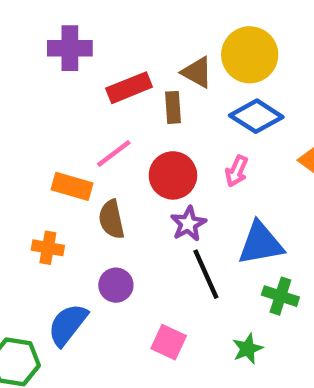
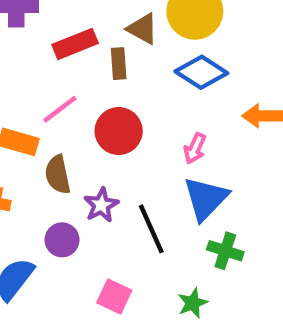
pink arrow: (237, 171) -> (195, 148), moved
purple star: (188, 224) -> (101, 205), moved
blue triangle: (261, 243) -> (206, 199), turned -36

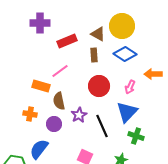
brown rectangle: (119, 64) -> (94, 55), moved
red circle: (119, 131) -> (99, 86), moved
pink arrow: (195, 148) -> (130, 87), moved
purple circle: (62, 240) -> (54, 124), moved

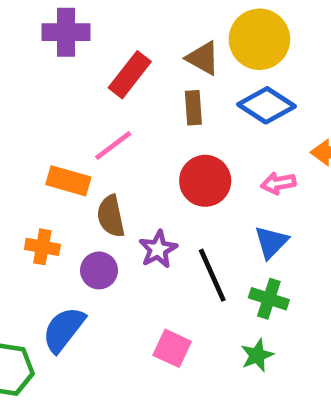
red rectangle: (67, 41) -> (130, 75), turned -30
pink arrow: (130, 87) -> (278, 183), turned 56
blue triangle: (127, 112) -> (271, 242), size x0.7
green cross: (136, 136) -> (269, 299), moved

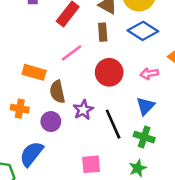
pink line: (113, 145) -> (72, 53), moved
pink square: (172, 348) -> (91, 164), turned -30

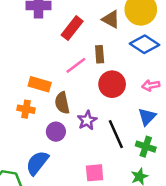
brown rectangle: (103, 32) -> (100, 54), moved
orange cross: (20, 109) -> (26, 109), moved

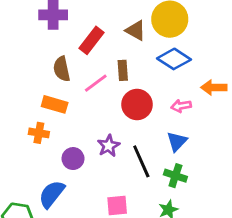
brown semicircle: (62, 103) -> (62, 69), moved

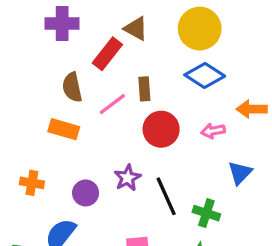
brown triangle: (136, 31) -> (136, 29), moved
orange cross: (39, 133) -> (32, 183), moved
blue triangle: (177, 141) -> (240, 173), moved

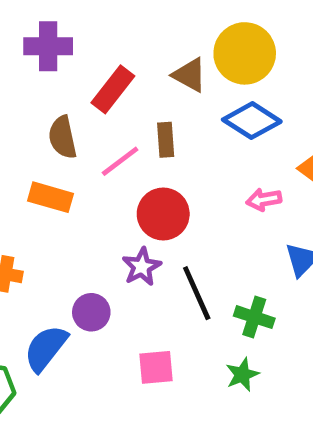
brown triangle: (136, 29) -> (190, 75), moved
red circle: (161, 129) -> (163, 214), moved
purple circle: (86, 193) -> (91, 312), moved

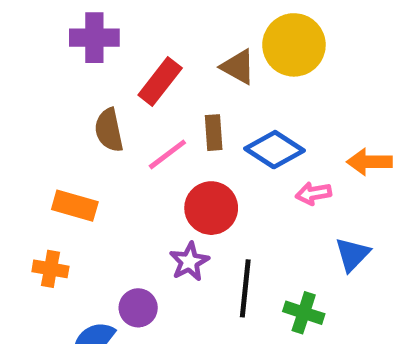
blue diamond: (252, 121) -> (274, 150), moved
orange rectangle: (51, 197) -> (75, 206), moved
black line: (197, 293) -> (245, 288), turned 30

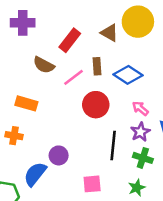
purple cross: (94, 38) -> (23, 23), moved
brown semicircle: (109, 130) -> (44, 65), turned -50
pink arrow: (313, 193) -> (140, 108), moved, turned 49
purple star: (189, 262) -> (140, 132), moved

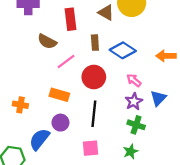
red rectangle: (70, 40) -> (70, 19), turned -45
pink line: (73, 77) -> (66, 61), moved
orange rectangle: (26, 103) -> (59, 95), moved
black line: (113, 146) -> (94, 114), moved

